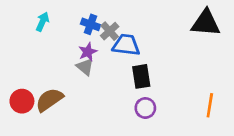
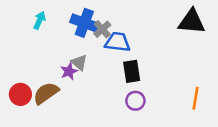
blue cross: (90, 24) -> (84, 23), size x1.5
purple star: (88, 52) -> (69, 71), moved

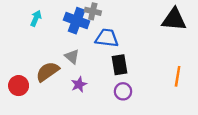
gray cross: (102, 29) -> (93, 11), moved, turned -35
purple star: (69, 71) -> (79, 84), moved
brown semicircle: (46, 93) -> (48, 72), moved
orange line: (195, 98) -> (178, 76), moved

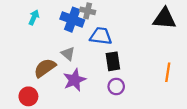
purple star: (79, 84) -> (74, 80), size x1.5
red circle: (19, 86) -> (28, 96), moved

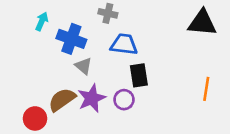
blue cross: (72, 20) -> (71, 39), moved
brown semicircle: (45, 68) -> (62, 100), moved
purple circle: (116, 87) -> (124, 100), moved

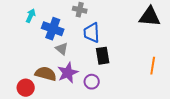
blue trapezoid: (124, 44) -> (92, 33), turned -100
brown semicircle: (62, 100) -> (46, 74), turned 50
purple circle: (124, 100) -> (92, 82), moved

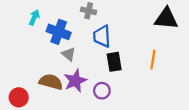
orange line: (153, 66) -> (153, 60), moved
red circle: (26, 88) -> (19, 97), moved

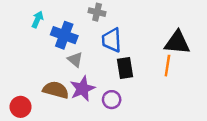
black triangle: (166, 19) -> (177, 43), moved

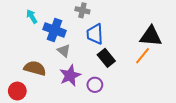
cyan arrow: (38, 19) -> (32, 16), turned -56
orange line: (167, 66) -> (143, 56), turned 30
black rectangle: (125, 68) -> (106, 58), turned -30
brown semicircle: (56, 90) -> (35, 68), moved

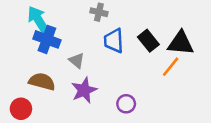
cyan arrow: (32, 16) -> (38, 20), size x1.6
blue cross: (55, 30) -> (47, 39), moved
black rectangle: (106, 58) -> (148, 41), moved
purple circle: (95, 85) -> (126, 104), moved

